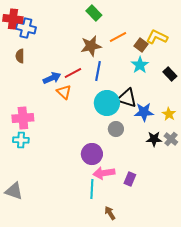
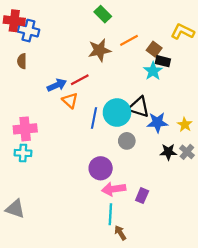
yellow L-shape: (157, 37) -> (183, 32), moved
blue line: (98, 71) -> (94, 118), moved
black rectangle: (170, 74) -> (163, 61), moved, turned -32
cyan line: (92, 189) -> (110, 214), moved

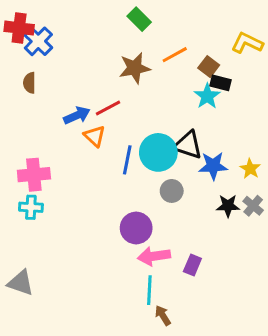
blue cross: (28, 31) -> (38, 41), turned 30

